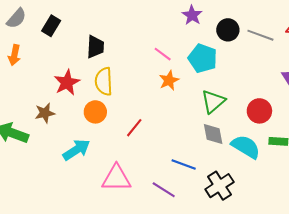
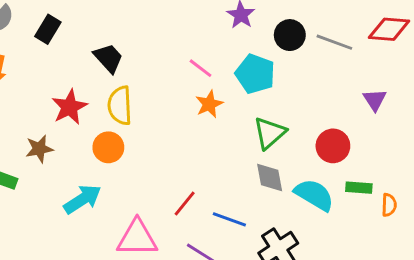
black trapezoid: (95, 47) -> (108, 58), turned -45
red line: (134, 128) -> (185, 203), moved

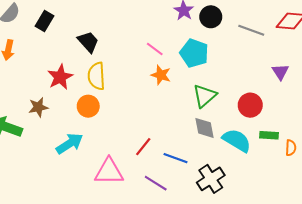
black circle: (290, 35) -> (211, 17), moved
orange star: (209, 104) -> (161, 75), turned -30

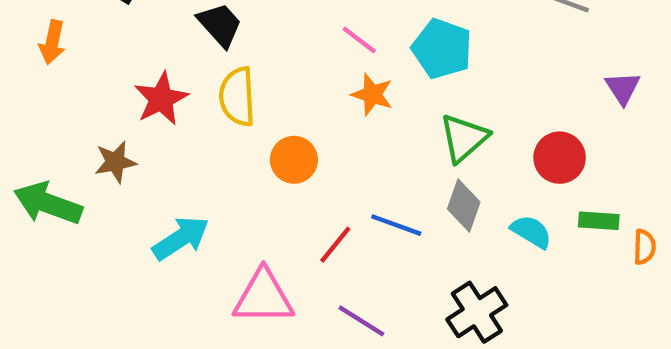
orange circle: (88, 106) -> (294, 160), moved
gray diamond: (205, 128) -> (464, 206), turned 30
cyan semicircle: (237, 140) -> (531, 232), size x0.7
blue line: (175, 158) -> (396, 225), moved

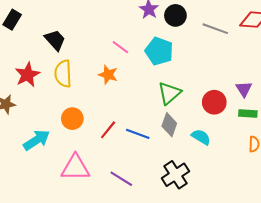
purple triangle: (623, 88) -> (244, 89), moved
orange star: (372, 94) -> (108, 75), moved
orange circle: (294, 160) -> (72, 119), moved
green rectangle: (599, 221) -> (248, 113), moved
red line: (335, 245) -> (108, 130), moved

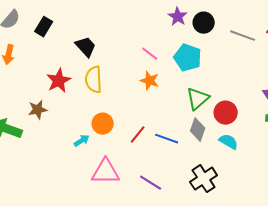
orange star: (108, 75) -> (150, 81), moved
red circle: (214, 102) -> (226, 113), moved
cyan arrow: (37, 140) -> (82, 141), moved, size x0.6

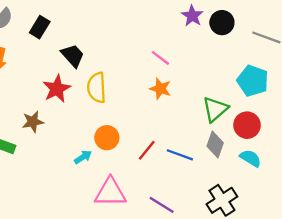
black trapezoid: (86, 47) -> (73, 56), moved
cyan pentagon: (188, 58) -> (253, 81), moved

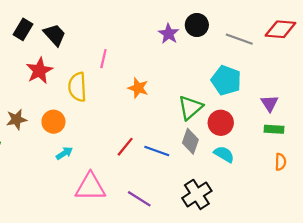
purple star: (192, 16) -> (169, 34), moved
black trapezoid: (73, 56) -> (55, 35), moved
pink line: (160, 58) -> (103, 59), moved, turned 66
red star: (57, 89) -> (39, 71), moved
orange circle: (107, 138) -> (53, 122), moved

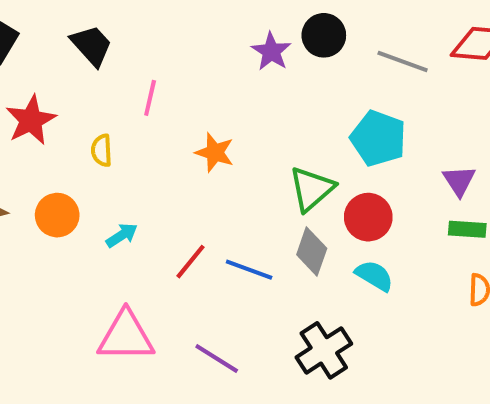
black trapezoid: (55, 35) -> (91, 45), moved
yellow semicircle: (77, 87) -> (102, 150), size x0.6
cyan arrow: (64, 153) -> (122, 235), moved

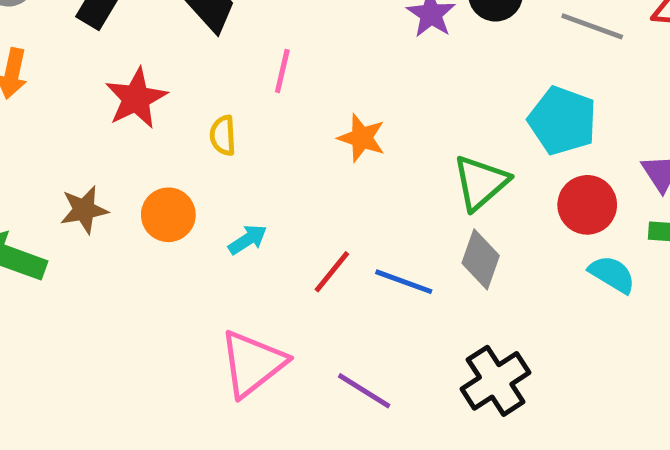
red circle: (368, 217) -> (587, 205), moved
cyan semicircle: (374, 276) -> (612, 274), moved
pink triangle: (126, 336) -> (253, 363), turned -38

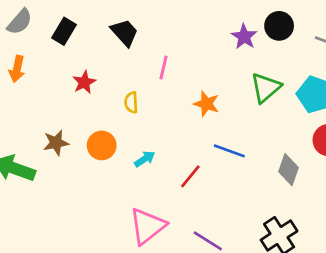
red star: (136, 98) -> (84, 82), size x0.7
green triangle: (481, 183) -> (266, 88), moved
gray diamond: (481, 259) -> (288, 170), moved
blue line: (404, 282) -> (229, 151), moved

